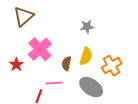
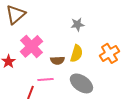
brown semicircle: (67, 64) -> (57, 60), turned -104
orange cross: (112, 66) -> (109, 53), moved

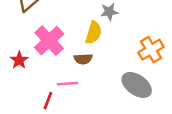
yellow semicircle: (76, 53) -> (94, 33), moved
gray ellipse: (81, 83) -> (137, 85), moved

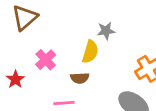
pink cross: (49, 41) -> (46, 60), size x0.7

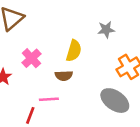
gray star: (106, 31) -> (106, 30), moved

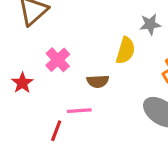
yellow semicircle: (74, 51) -> (126, 51), moved

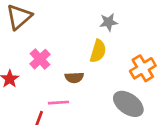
gray star: (150, 24) -> (109, 22), moved

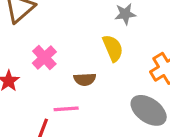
yellow semicircle: (98, 51) -> (113, 48), turned -40

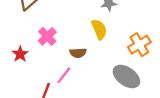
pink line: (66, 109) -> (64, 75), turned -48

